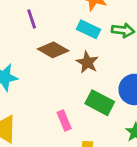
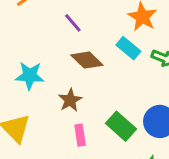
purple line: (32, 19) -> (73, 23), turned -36
brown star: (87, 62) -> (70, 100), moved

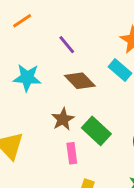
cyan star: (30, 76) -> (27, 78), moved
green rectangle: (121, 126) -> (96, 131), moved

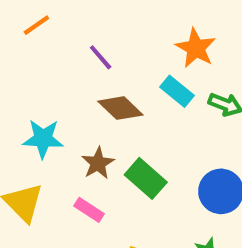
cyan star: (27, 78) -> (43, 139), moved
pink rectangle: (72, 153) -> (89, 210), moved, turned -48

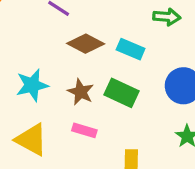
cyan rectangle: (177, 91) -> (131, 49), moved

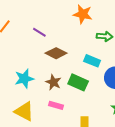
cyan rectangle: (131, 49) -> (92, 61), moved

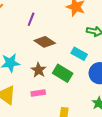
purple line: (39, 32) -> (31, 19), turned 72
pink rectangle: (56, 105) -> (38, 93), turned -32

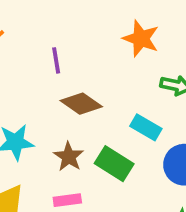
purple line: (31, 19) -> (56, 60), turned -32

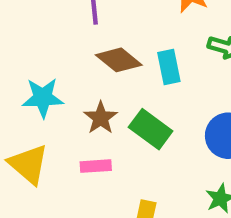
cyan rectangle: (146, 127) -> (169, 67), moved, turned 44

